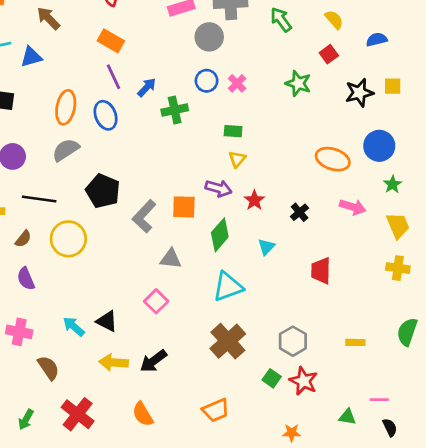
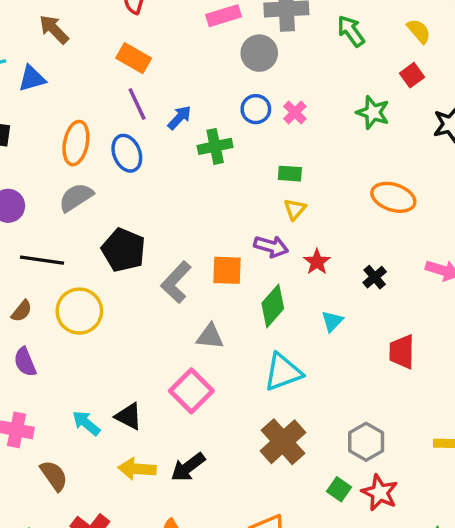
orange ellipse: (333, 159) -> (393, 197), moved
pink square: (156, 301) -> (191, 391), size x1.4

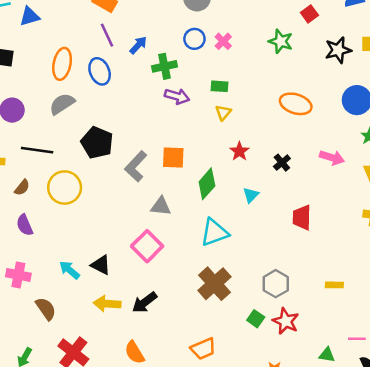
purple arrow: (271, 247) -> (177, 96), moved

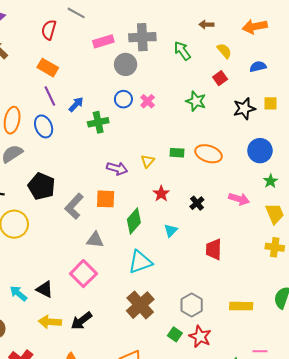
green rectangle: (219, 86) -> (177, 153), moved
purple arrow: (177, 96) -> (117, 168), moved
yellow rectangle: (334, 285) -> (241, 306), size x1.5

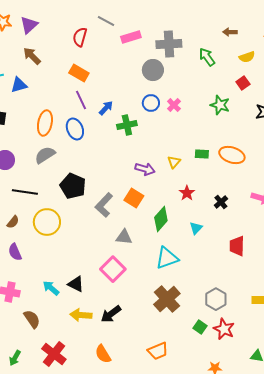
pink rectangle: (103, 41) -> (131, 37), moved
yellow semicircle: (224, 51) -> (247, 57), turned 112
orange square: (106, 199) -> (134, 198), turned 30

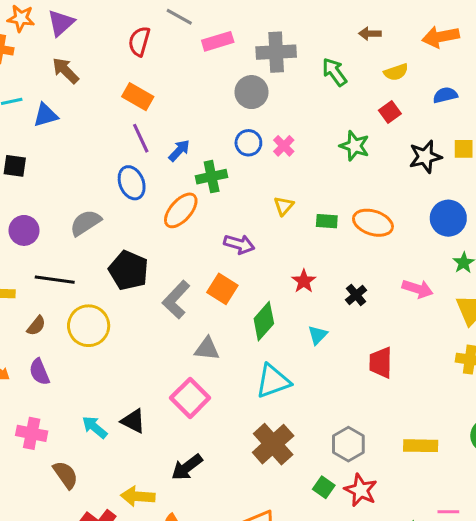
orange ellipse: (45, 123) -> (181, 210), moved, turned 30
yellow triangle: (174, 162) -> (284, 206), moved
yellow arrow: (81, 315) -> (138, 496), moved

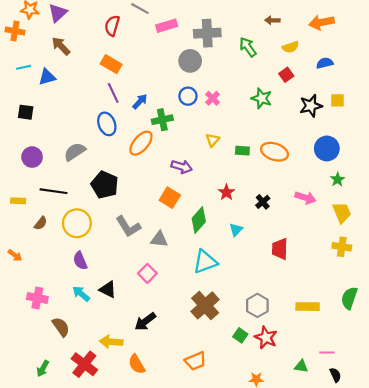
gray L-shape: (176, 300) -> (128, 226), moved, turned -75
purple semicircle: (39, 372) -> (80, 261), moved
pink square: (190, 398) -> (147, 273), size x0.7

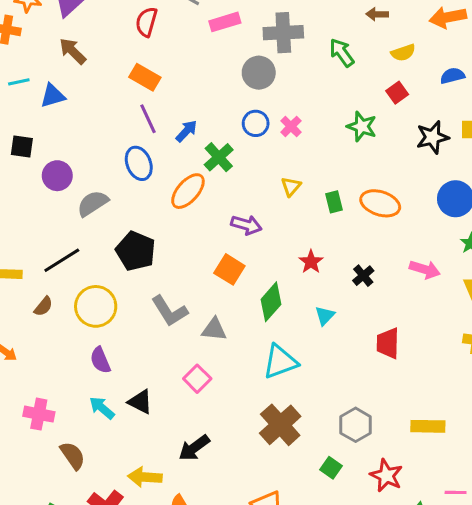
green cross: (162, 120) -> (219, 157), turned -30
green rectangle: (242, 151) -> (334, 202), turned 72
purple circle: (32, 157) -> (57, 176), moved
black line: (53, 191) -> (62, 260), turned -40
red star: (266, 338) -> (386, 476), moved

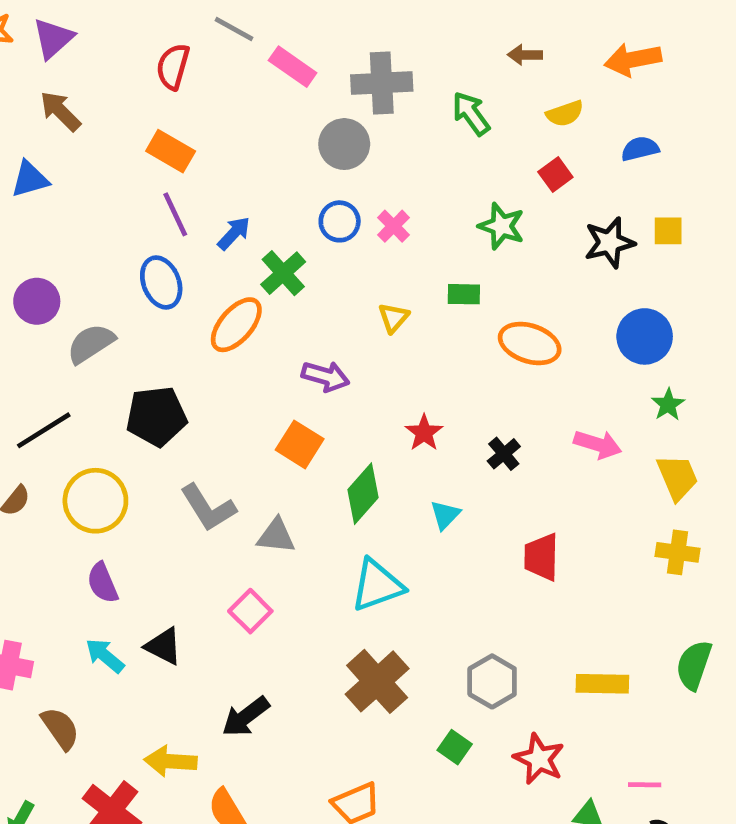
pink rectangle: (225, 22) -> (293, 67), turned 52
green rectangle: (334, 202) -> (464, 294), moved, turned -75
black pentagon: (136, 251) -> (156, 416), turned -30

